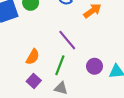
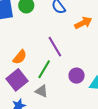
purple square: (34, 81) -> (17, 80), size x1.5

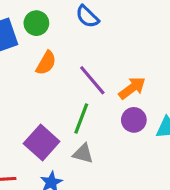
orange arrow: (83, 23) -> (132, 88), moved
orange semicircle: (20, 57) -> (46, 63), moved

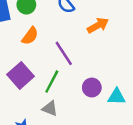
orange arrow: (132, 88) -> (98, 25), moved
purple square: (42, 143) -> (20, 75), moved

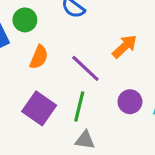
orange arrow: (98, 25) -> (125, 46), moved

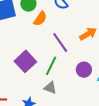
orange semicircle: (39, 57) -> (40, 19), moved

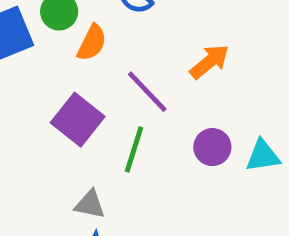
purple square: (25, 61) -> (78, 120), moved
gray triangle: (50, 88) -> (90, 204), moved

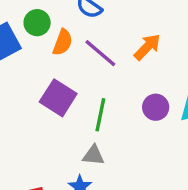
purple line: (147, 92) -> (100, 53), moved
gray triangle: (90, 204) -> (93, 155), moved

